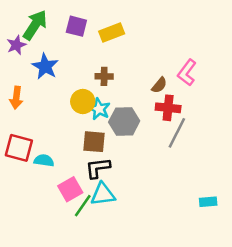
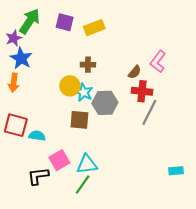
blue star: (45, 66) -> (21, 58), moved
black L-shape: (98, 168) -> (38, 176), moved
green line: (83, 206) -> (83, 185), moved

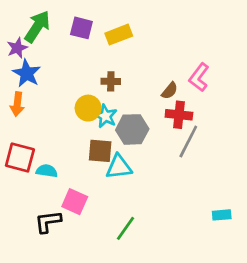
pink square: (59, 160) -> (75, 202), turned -36
cyan triangle: (87, 164) -> (119, 167), moved
green line: (83, 185) -> (126, 228), moved

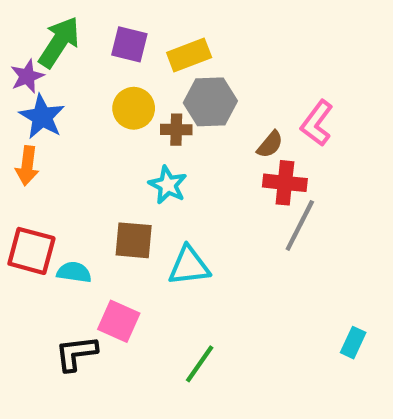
yellow circle: (88, 108) -> (134, 108), moved
gray hexagon: (132, 129) -> (210, 102), moved
brown square: (100, 151) -> (134, 240), moved
cyan rectangle: (222, 215) -> (353, 343), turned -60

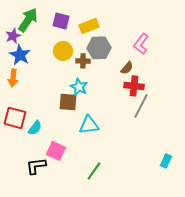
pink L-shape: (317, 123) -> (141, 44), moved
brown square: (134, 240) -> (68, 102), moved
cyan semicircle: (74, 272) -> (35, 128), turned 119

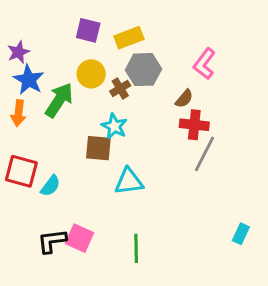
green arrow: (28, 20) -> (59, 100), moved
brown cross: (83, 61) -> (120, 88), turned -32
pink square: (56, 151) -> (80, 238), moved
green line: (94, 171) -> (136, 248), turned -36

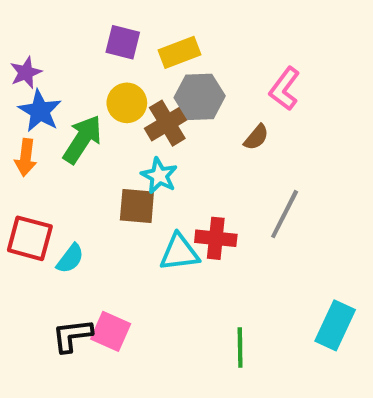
brown cross: (120, 88) -> (167, 123), size x1.5
red cross: (194, 125) -> (216, 238), moved
cyan rectangle: (241, 234) -> (335, 325), size x1.6
green line: (136, 248) -> (240, 348), moved

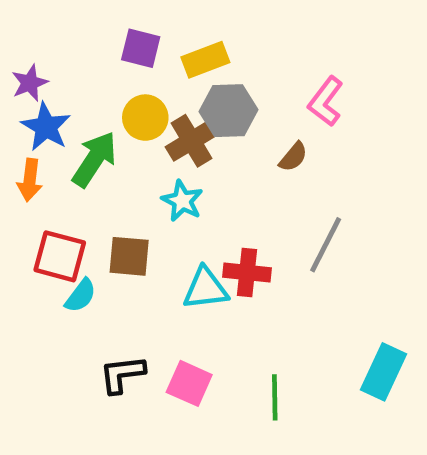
brown square: (137, 206) -> (129, 256), moved
red square: (30, 238) -> (60, 256), moved
pink square: (111, 331) -> (189, 383), moved
black L-shape: (72, 335) -> (122, 374), moved

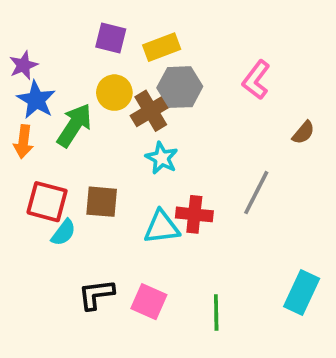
brown semicircle: (293, 157) -> (303, 133), moved
cyan star: (182, 201) -> (162, 158), moved

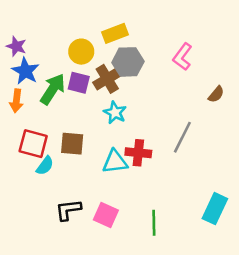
purple square: (111, 38) -> (79, 83), moved
purple star: (23, 65) -> (16, 46), turned -30
yellow circle: (114, 93) -> (81, 52), moved

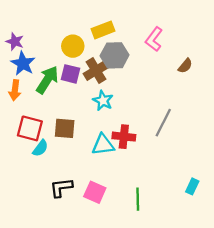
pink L-shape: (182, 57) -> (154, 39), moved
brown semicircle: (216, 94) -> (185, 66), moved
cyan rectangle: (215, 209) -> (192, 186), size x0.6

